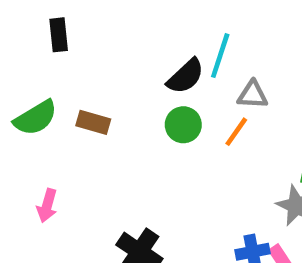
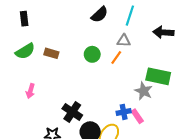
black rectangle: (59, 35) -> (24, 19), moved
cyan line: (220, 56) -> (130, 16), moved
black semicircle: (186, 76) -> (100, 15), moved

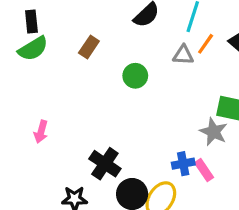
green semicircle: (25, 51) -> (33, 49), moved
brown rectangle: (51, 53) -> (89, 47), moved, turned -72
orange line: (116, 57) -> (206, 44), moved

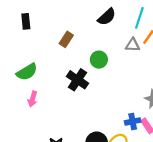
green semicircle: (33, 49) -> (27, 72), moved
black cross: (105, 164) -> (78, 80), moved

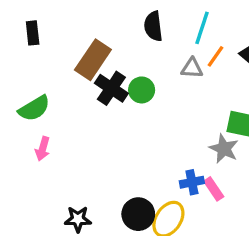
black semicircle: (107, 17) -> (153, 26), turned 126
brown rectangle: (66, 39) -> (93, 60), size x1.6
black cross: (78, 80) -> (111, 88), moved

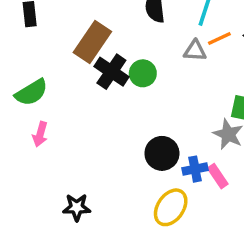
orange line: (215, 56) -> (219, 39), turned 30
black circle: (138, 214) -> (162, 153), moved

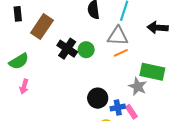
orange line: (219, 39) -> (121, 53), moved
brown rectangle: (92, 42) -> (42, 27), moved
gray triangle: (195, 51) -> (118, 36), size x1.5

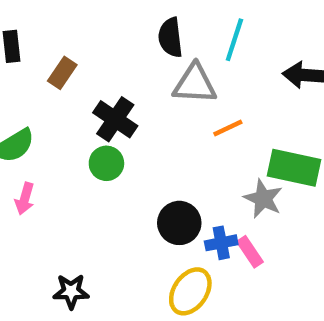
brown rectangle: (42, 27) -> (62, 73), size x0.6
gray triangle: (118, 36) -> (195, 84), moved
green circle: (86, 50) -> (106, 163), moved

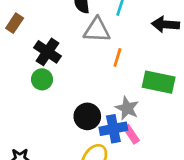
orange line: (228, 128) -> (117, 57), turned -48
gray star: (263, 199) -> (127, 108), moved
blue cross: (221, 243) -> (113, 129), size x1.4

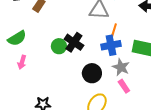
black cross: (48, 52) -> (74, 42), moved
blue cross: (113, 129) -> (111, 45), moved

